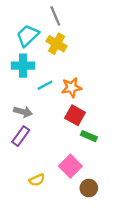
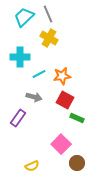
cyan trapezoid: (28, 36) -> (24, 17), moved
gray arrow: (23, 112) -> (34, 97), moved
yellow semicircle: (37, 180) -> (32, 166), moved

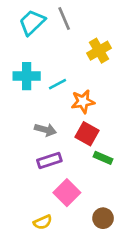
yellow cross: (49, 38) -> (99, 51), moved, turned 30
cyan line: (39, 74) -> (57, 84), moved
purple rectangle: (18, 118) -> (49, 161), moved, turned 36
pink square: (61, 144) -> (67, 193), moved

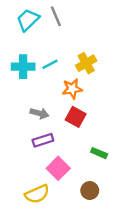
yellow cross: (99, 51) -> (86, 63), moved
cyan line: (57, 84) -> (50, 64), moved
green rectangle: (103, 158) -> (99, 153), moved
yellow semicircle: (43, 222) -> (37, 194), size x1.5

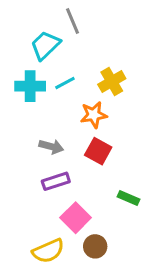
cyan trapezoid: (28, 20) -> (45, 45), moved
brown circle: (90, 191) -> (95, 246), moved

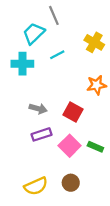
yellow cross: (112, 82) -> (94, 42), moved, turned -30
cyan line: (65, 83) -> (57, 55), moved
orange star: (94, 115) -> (97, 85), moved
pink square: (76, 218) -> (70, 146), moved

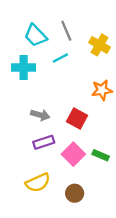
gray line: (54, 15) -> (66, 31), moved
cyan trapezoid: (34, 33) -> (35, 35), turned -90
yellow semicircle: (36, 186) -> (38, 183), moved

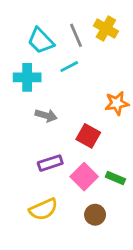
yellow cross: (100, 45) -> (106, 28), moved
gray arrow: (40, 115) -> (46, 115), moved
brown circle: (75, 193) -> (95, 215), moved

